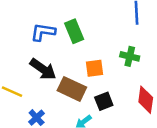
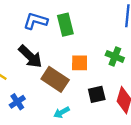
black square: (104, 101) -> (97, 94), moved

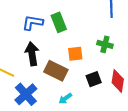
black arrow: (30, 56) -> (32, 54), turned -135
blue cross: (17, 102) -> (26, 94), size x1.6

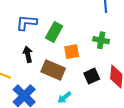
green rectangle: (59, 22) -> (54, 32), moved, turned 54
black arrow: (32, 54) -> (28, 54), size x0.7

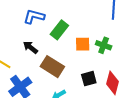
orange square: (72, 52) -> (83, 44), moved
black arrow: (28, 54) -> (30, 47), turned -49

